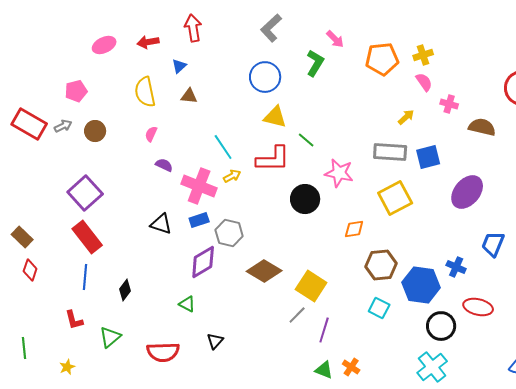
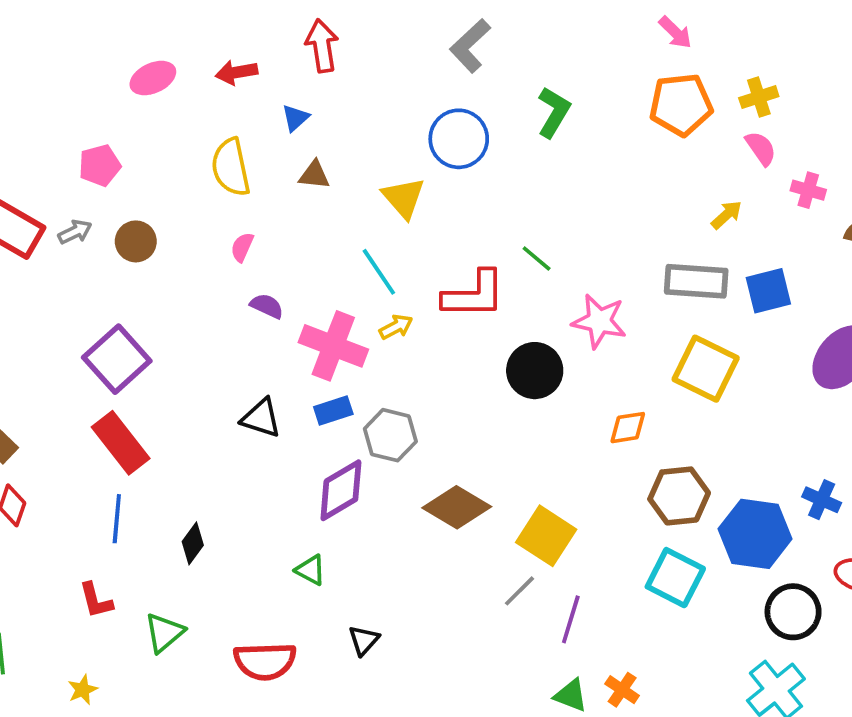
pink arrow: (335, 39) -> (675, 32), moved
yellow triangle: (275, 117) -> (404, 198), moved, turned 35
yellow square: (395, 198) -> (706, 369), turned -36
cyan square: (379, 308) -> (675, 578), size x1.4

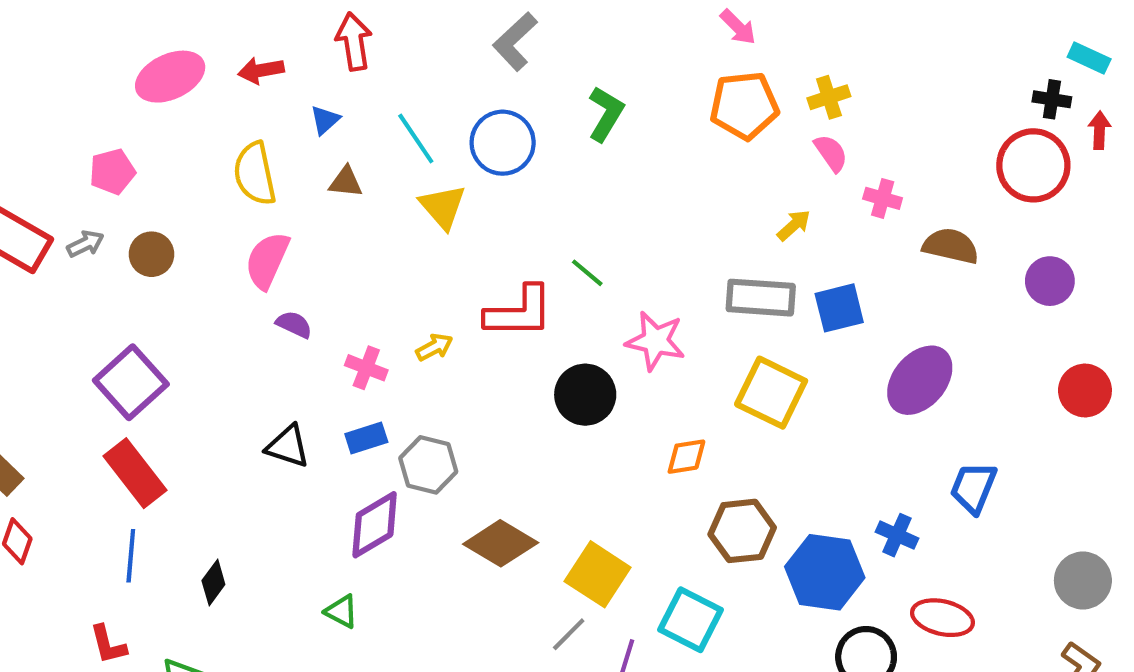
pink ellipse: (153, 78) -> (170, 77), size x1.4
pink semicircle: (242, 247) -> (267, 260), size x1.8
cyan line: (379, 272) -> (416, 139), moved
pink cross: (333, 346) -> (366, 368), size x0.6
cyan square: (675, 578) -> (691, 620), moved

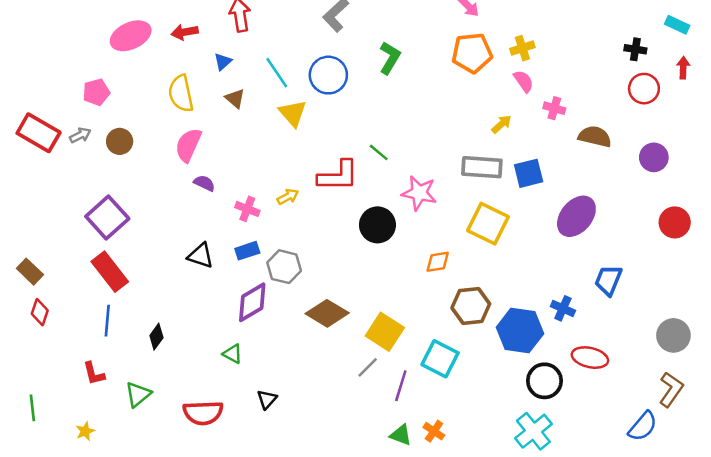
black cross: (1052, 99) -> (635, 49), moved
red circle: (1033, 165) -> (644, 89), size x0.7
brown triangle: (346, 182) -> (235, 98), turned 35

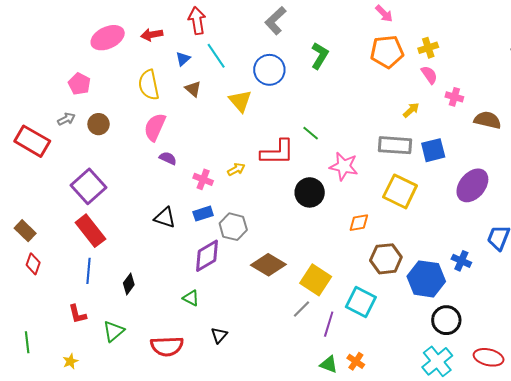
cyan line: (277, 73) -> (216, 56), moved
pink pentagon: (96, 92) -> (79, 84), turned -30
red rectangle: (39, 133) -> (32, 141), moved
red ellipse: (590, 358) -> (489, 357), moved

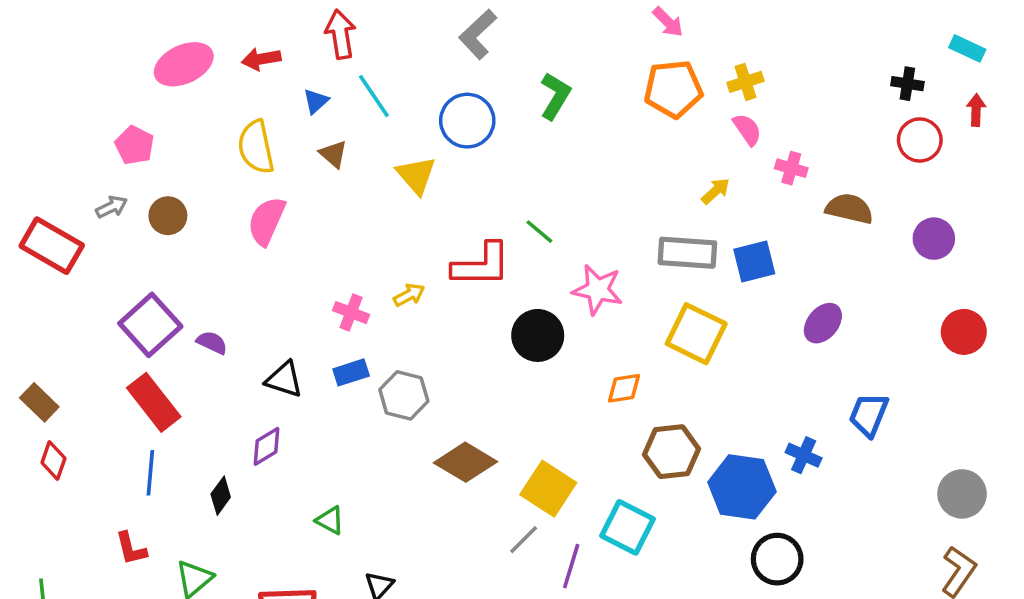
purple semicircle: (168, 158) -> (212, 342), moved
purple ellipse: (472, 185) -> (823, 323), size x0.7
purple diamond: (207, 256) -> (267, 446), moved, size x0.7

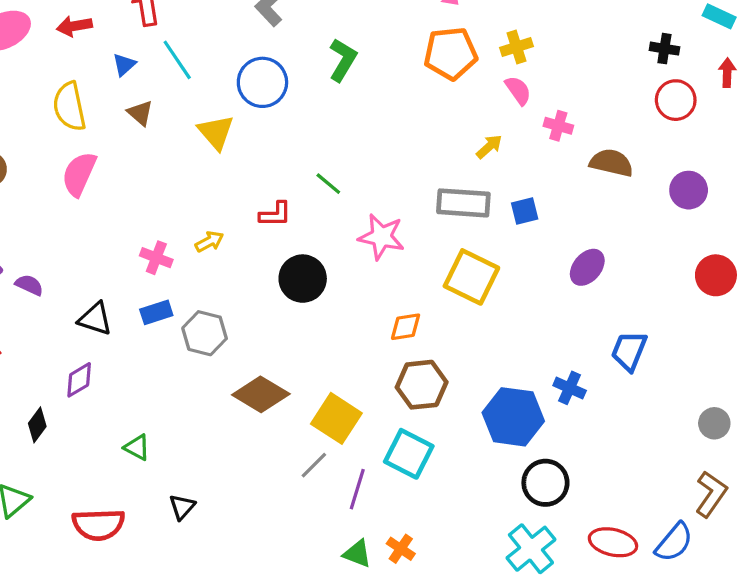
blue square: (754, 261) -> (525, 211), size x0.7
red L-shape: (481, 265) -> (275, 214), size x0.6
black circle: (538, 335) -> (303, 279), moved
brown hexagon: (671, 452) -> (422, 385), moved
gray circle: (962, 494) -> (714, 423), size x0.7

